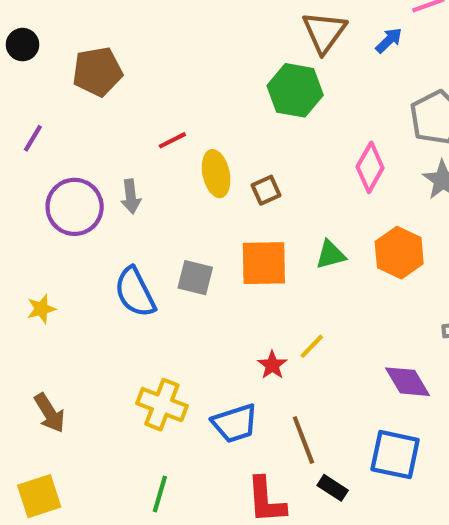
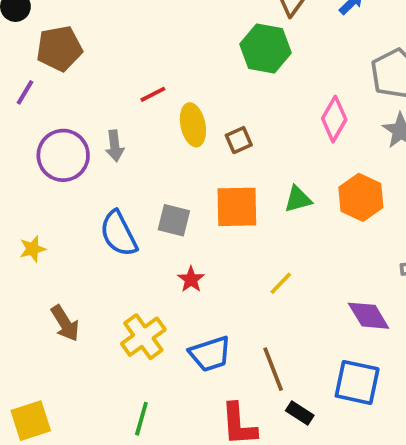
brown pentagon: (97, 72) -> (59, 48), moved
red star: (272, 365) -> (191, 279), moved
yellow cross: (162, 405) -> (143, 337), turned 33
brown arrow: (50, 413) -> (65, 323), moved

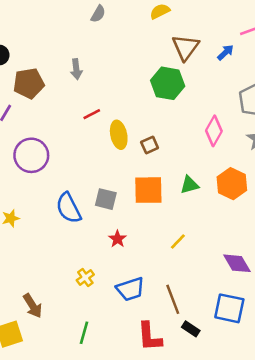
gray arrow: (115, 146) -> (76, 69), moved
brown arrow: (65, 323) -> (33, 306), moved
yellow cross: (143, 337) -> (85, 277), size x0.6

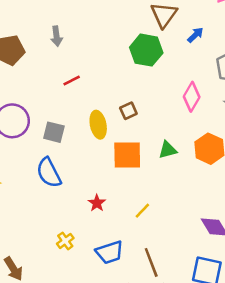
blue arrow: (225, 52) -> (195, 35), moved
yellow ellipse: (119, 135) -> (98, 125), moved
gray square: (106, 199) -> (54, 132), moved
yellow line: (178, 241) -> (142, 211), moved

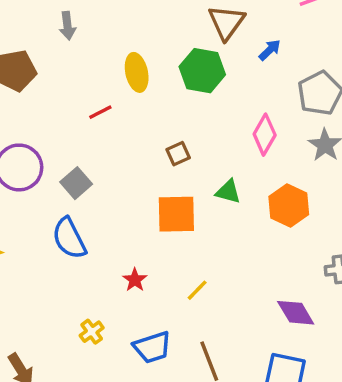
gray arrow: (56, 36) -> (67, 26), moved
yellow ellipse: (98, 125) -> (137, 72), moved
gray square: (54, 132) -> (76, 183), turned 35
green triangle: (168, 150) -> (228, 192), moved, turned 30

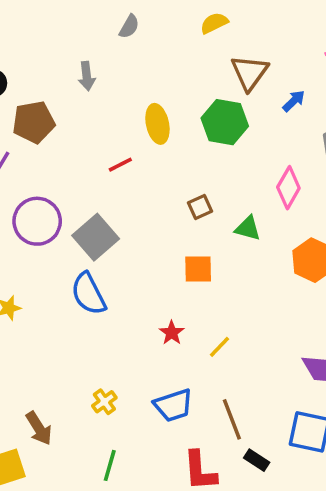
gray square: (76, 183) -> (96, 237), size x1.4
green triangle: (228, 192) -> (248, 228), moved
orange square: (176, 214) -> (198, 269), size x0.7
red star: (135, 280) -> (172, 333), moved
yellow cross: (92, 332) -> (104, 402), moved

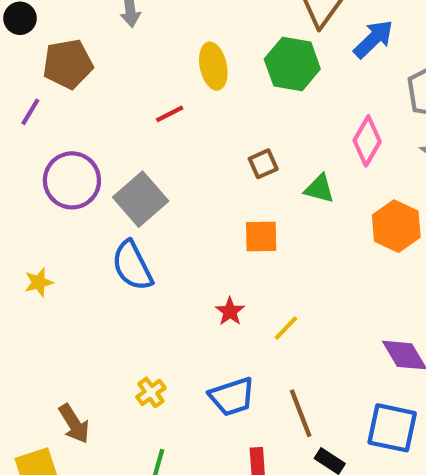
blue arrow: (294, 101) -> (373, 39), size x1.5

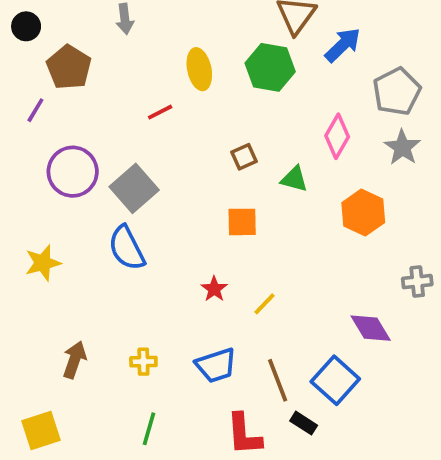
brown pentagon: (68, 64) -> (69, 67), turned -30
yellow star: (39, 282) -> (43, 263), size x1.4
yellow cross: (151, 392) -> (143, 362), turned 35
brown arrow: (74, 424) -> (75, 360), moved, turned -129
blue square: (392, 428) -> (335, 380), moved, turned 30

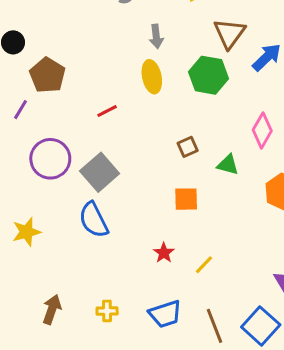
gray arrow: (125, 19) -> (156, 36), moved
red line: (160, 112) -> (107, 111), moved

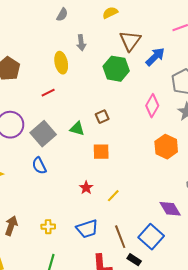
yellow ellipse: (152, 77) -> (61, 63), moved
green triangle: (228, 165) -> (77, 129), moved
blue semicircle: (94, 220) -> (39, 166), size x0.7

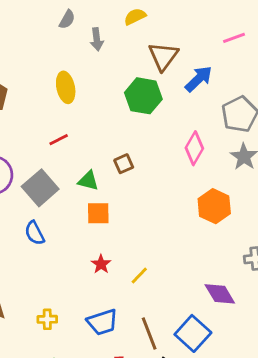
gray arrow: (81, 43) -> (97, 39), moved
red line: (48, 93) -> (59, 140), moved
orange square: (101, 152) -> (98, 213), moved

